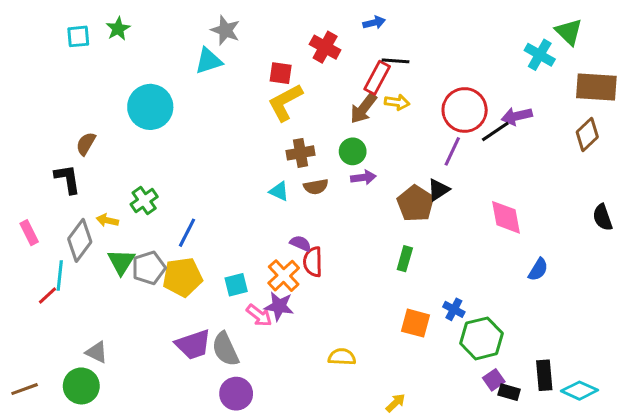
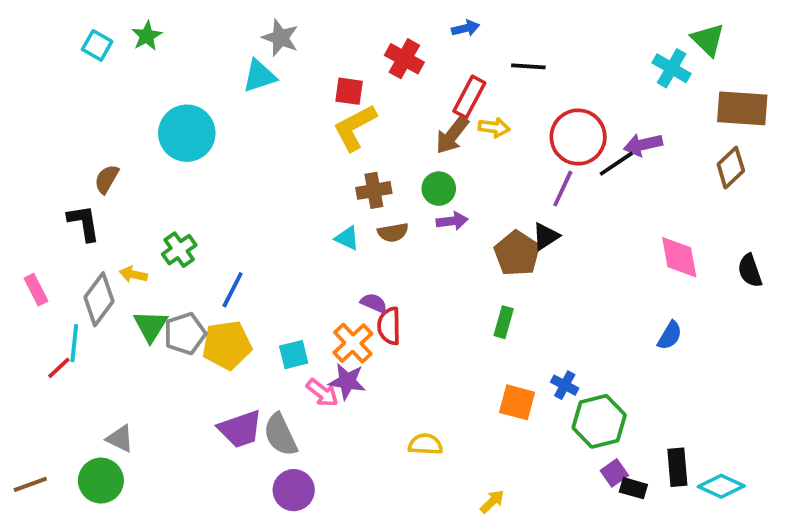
cyan square: (78, 36) -> (97, 45), turned 35
black line: (396, 61) -> (528, 66), moved
pink diamond: (506, 217) -> (679, 257), moved

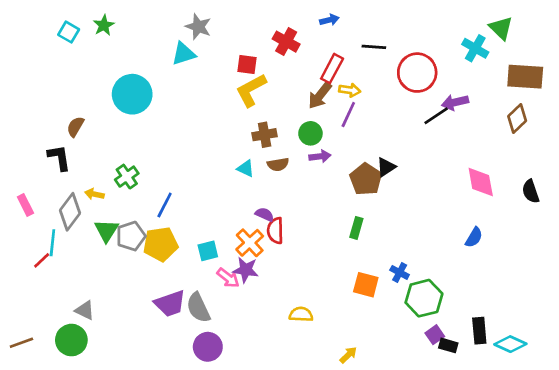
red circle: (578, 137) -> (417, 73), moved
purple line: (563, 189) -> (348, 114), moved

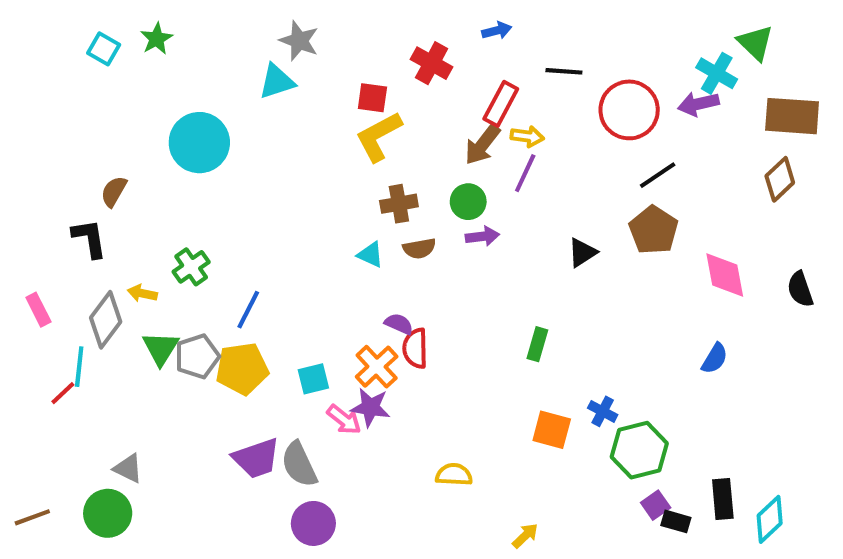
purple arrow: (455, 102) -> (698, 104), moved
brown pentagon: (366, 179) -> (654, 230), moved
cyan diamond: (510, 344) -> (770, 519), turned -68

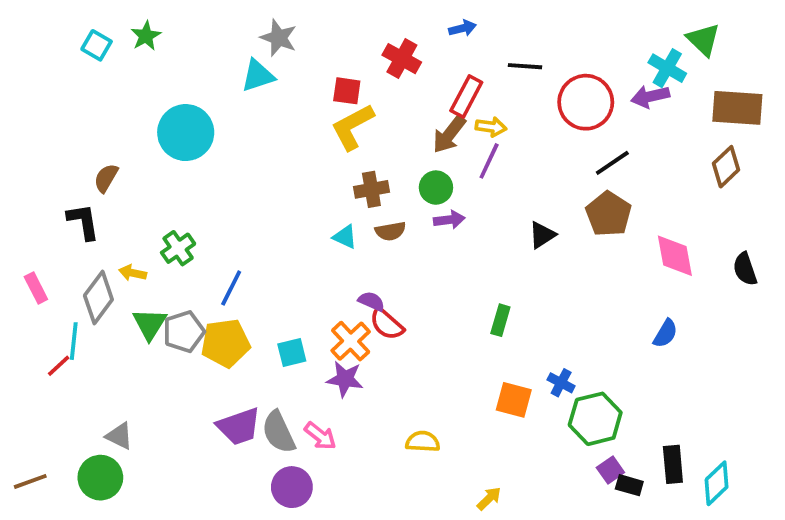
red semicircle: (415, 348) -> (387, 324), turned -48
pink arrow: (344, 420) -> (320, 436), moved

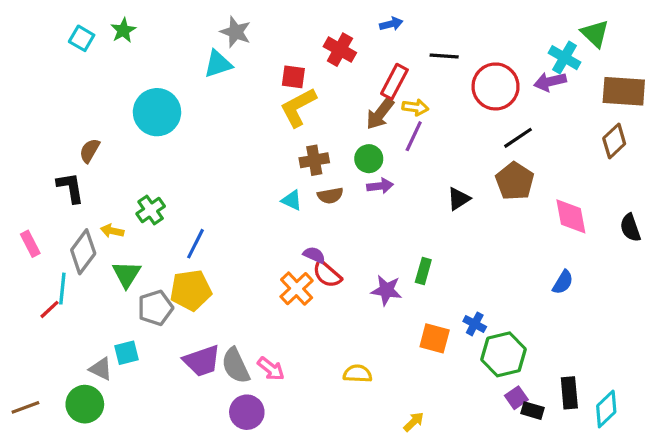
gray pentagon: (184, 332) -> (155, 308), moved
cyan square: (292, 352) -> (127, 353), moved
purple star: (345, 379) -> (386, 290), moved

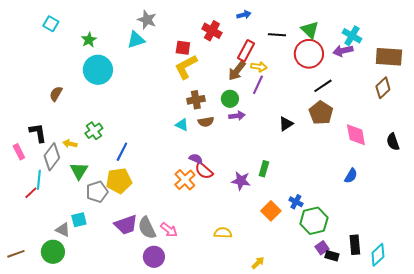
green star: (123, 30) -> (89, 40), moved
green triangle: (595, 34) -> (310, 30), moved
black L-shape: (70, 188) -> (38, 133), moved
orange square: (435, 338) -> (271, 211), turned 30

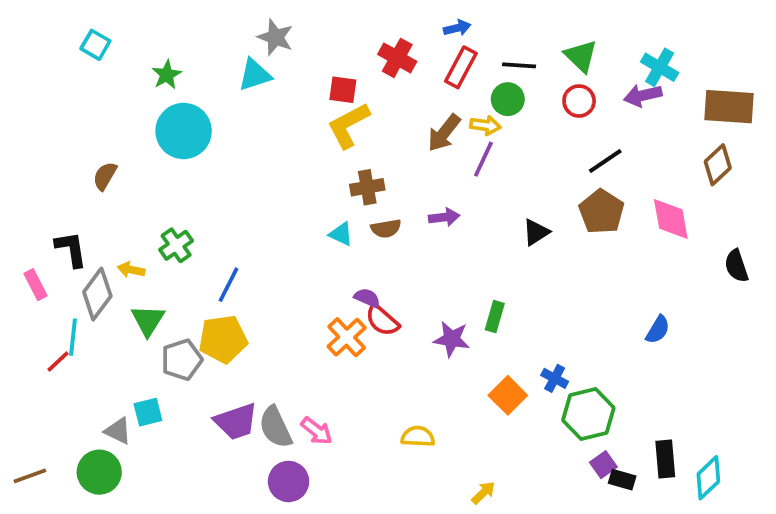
red rectangle: (246, 51) -> (461, 67), moved
red circle: (309, 54) -> (579, 101), size x0.6
green circle: (230, 99) -> (508, 99), moved
pink diamond: (356, 135) -> (671, 219), moved

